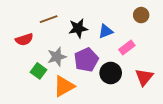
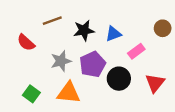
brown circle: (141, 15) -> (163, 28), moved
red semicircle: (24, 39) -> (26, 42), turned 60
green square: (38, 71) -> (31, 94), moved
orange triangle: (64, 86) -> (69, 93), turned 35

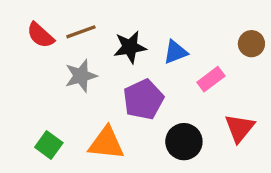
red semicircle: (26, 42) -> (40, 35), moved
gray star: (61, 61) -> (81, 76), moved
black circle: (119, 79) -> (184, 142), moved

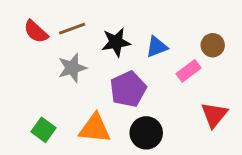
brown circle: (251, 44) -> (213, 45), moved
black circle: (184, 142) -> (146, 133), moved

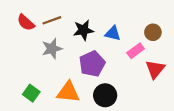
blue triangle: (157, 47) -> (113, 33), turned 35
red triangle: (214, 115) -> (155, 69), moved

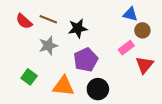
brown line: (52, 20) -> (48, 19), turned 42
blue triangle: (113, 33) -> (130, 14), moved
green square: (31, 93) -> (29, 77), moved

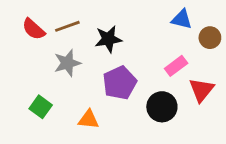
brown line: (48, 19) -> (67, 26), turned -42
brown circle: (142, 30) -> (210, 38), moved
orange triangle: (63, 86) -> (89, 119), size x0.7
black circle: (98, 89) -> (162, 107), moved

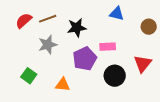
blue triangle: (182, 19) -> (117, 14), moved
red semicircle: (34, 29) -> (24, 21), turned 96
pink rectangle: (176, 66) -> (108, 47), moved, turned 35

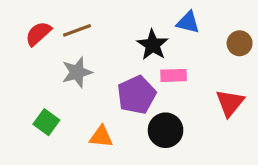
black star: (77, 28) -> (153, 45), moved, turned -30
black circle: (115, 76) -> (166, 130), moved

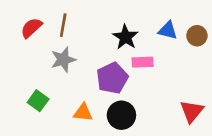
blue triangle: (188, 22) -> (168, 30), moved
brown line: (77, 30) -> (63, 25), turned -60
red triangle: (230, 103) -> (192, 111), moved
black circle: (166, 130) -> (121, 115), moved

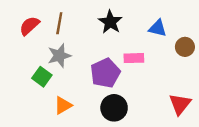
brown circle: (197, 36) -> (185, 47), moved
black star: (125, 37) -> (110, 22), moved
green square: (38, 101) -> (42, 77), moved
orange triangle: (83, 113) -> (63, 105), moved, turned -36

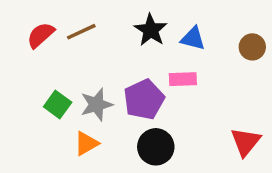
brown line: (59, 23) -> (81, 32), turned 55
blue triangle: (158, 28) -> (193, 38), moved
brown circle: (185, 47) -> (252, 47), moved
gray star: (59, 56) -> (97, 105), moved

